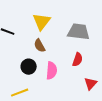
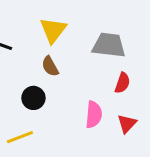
red semicircle: (78, 60) -> (122, 83), moved
pink semicircle: (52, 71) -> (94, 115), moved

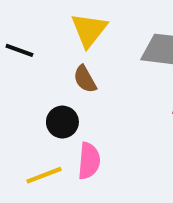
pink semicircle: (94, 115) -> (89, 161), moved

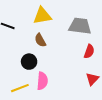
yellow triangle: (89, 30) -> (42, 16), turned 42

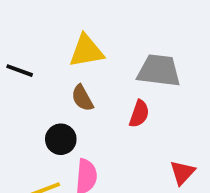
red semicircle: (89, 51) -> (139, 114), moved

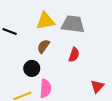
gray trapezoid: (159, 71) -> (73, 24), moved
brown semicircle: (82, 98) -> (43, 46), turned 64

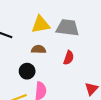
brown semicircle: (43, 46) -> (39, 49), turned 56

